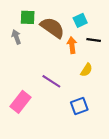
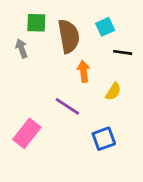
brown semicircle: (52, 28) -> (69, 36), turned 45
orange arrow: (72, 45) -> (84, 71), moved

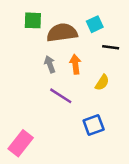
brown semicircle: (69, 36) -> (62, 33), turned -88
gray arrow: (22, 48) -> (50, 64), moved
pink rectangle: (27, 133) -> (21, 143), moved

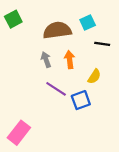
green square: (33, 20) -> (13, 19), moved, turned -30
blue square: (94, 125) -> (81, 100), moved

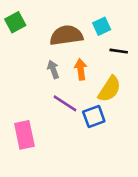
yellow semicircle: (94, 76) -> (110, 89), size x1.5
pink rectangle: (19, 133) -> (24, 135), moved, turned -50

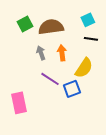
green square: (15, 22) -> (25, 24), moved
cyan square: (102, 26) -> (88, 20), moved

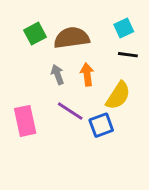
pink rectangle: (19, 103) -> (25, 121), moved

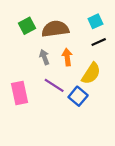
black line: (128, 55) -> (99, 42), turned -32
blue square: (101, 125) -> (78, 96), turned -30

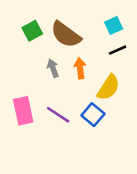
brown semicircle: (55, 29) -> (66, 35), turned -136
purple line: (54, 85) -> (58, 115), moved

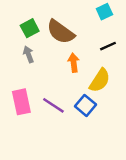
cyan square: (114, 26) -> (104, 12), moved
gray arrow: (53, 68) -> (28, 54), moved

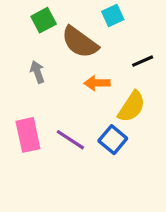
cyan square: (104, 12) -> (113, 15), moved
green square: (30, 28) -> (44, 20), moved
orange arrow: (74, 63) -> (97, 83), turned -84

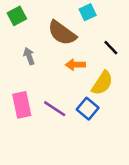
green square: (44, 20) -> (17, 16), moved
black line: (143, 61) -> (111, 48), turned 70

